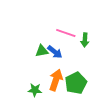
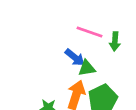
green triangle: (42, 51) -> (87, 68), moved

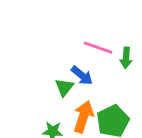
green triangle: (87, 68) -> (64, 87), moved, turned -42

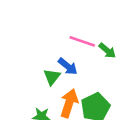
green arrow: (126, 58) -> (107, 51), turned -54

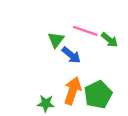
green triangle: (52, 77) -> (56, 40), moved

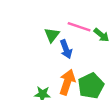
blue arrow: (71, 55) -> (66, 49), turned 30

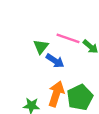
blue arrow: (66, 49) -> (55, 61), turned -36

